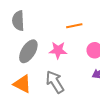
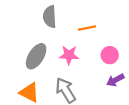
gray semicircle: (18, 21) -> (50, 17), moved

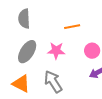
gray semicircle: (50, 17) -> (24, 19), moved

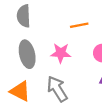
gray ellipse: (27, 52) -> (27, 54), turned -45

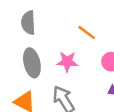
orange line: (79, 25) -> (87, 32), turned 48

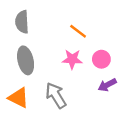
pink star: (67, 62) -> (72, 59), moved

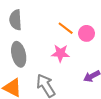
pink circle: (101, 59) -> (87, 33), moved

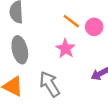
pink star: (60, 53) -> (66, 49), turned 30

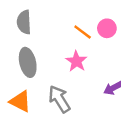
pink circle: (94, 27) -> (107, 28), moved

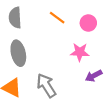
orange line: (83, 32) -> (57, 18), moved
pink star: (76, 61) -> (80, 52), moved, turned -30

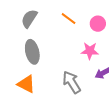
gray semicircle: (15, 18) -> (29, 19), turned 36
gray arrow: (46, 85) -> (72, 82), moved

